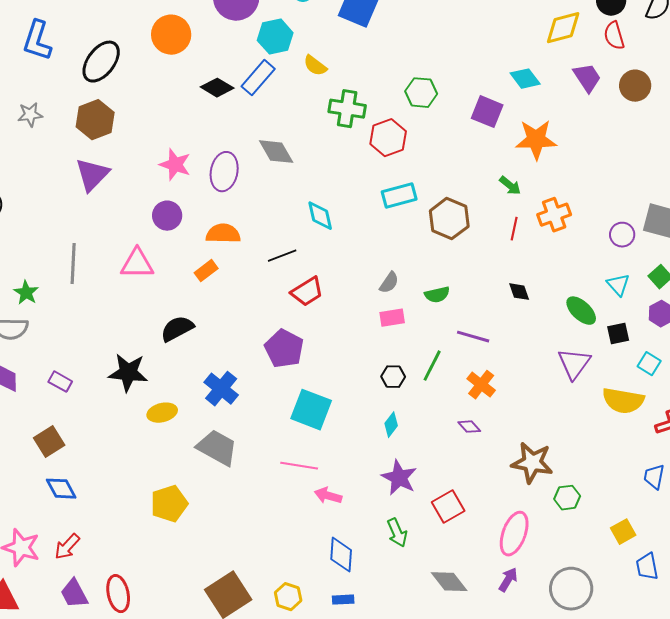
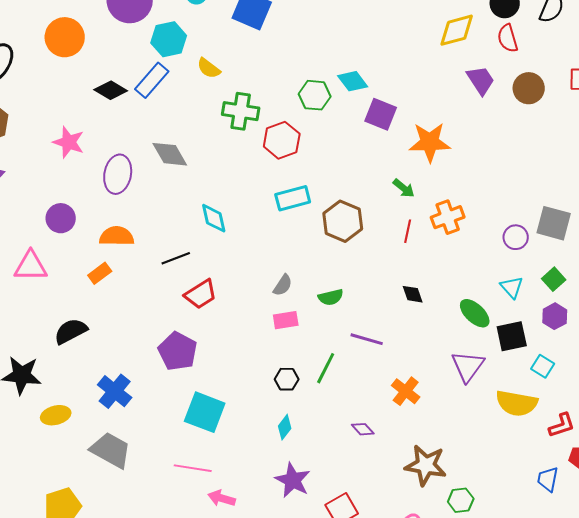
cyan diamond: (525, 79) -> (353, 81), moved
pink star: (175, 165) -> (69, 142), moved
black square: (618, 334) -> (512, 336), size x1.4
orange cross: (481, 385) -> (406, 391), moved

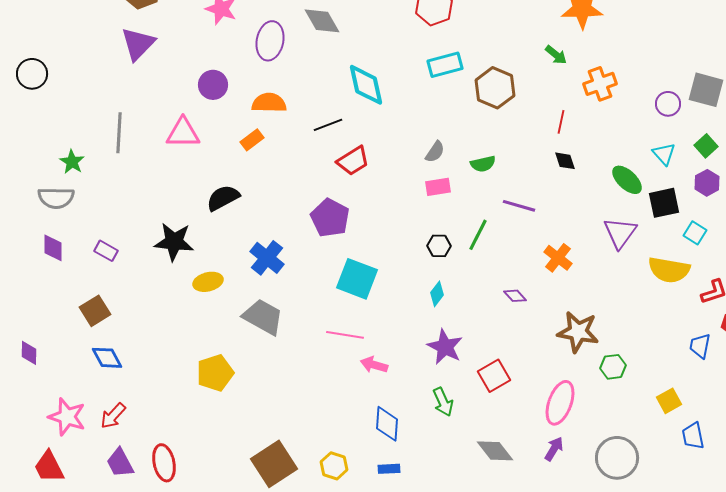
cyan diamond: (214, 218) -> (366, 85), size x1.4
red line: (408, 231) -> (561, 122), moved

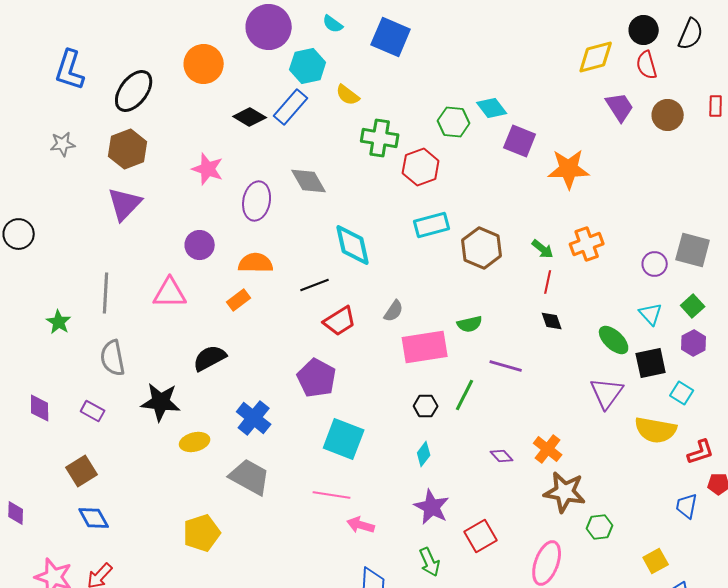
green arrow: (556, 55) -> (543, 249), moved
gray semicircle: (435, 152) -> (394, 311), moved
pink rectangle: (438, 187) -> (425, 347), size x1.8
gray semicircle: (56, 198) -> (113, 358), moved, turned 78
orange cross: (558, 258) -> (548, 449), moved

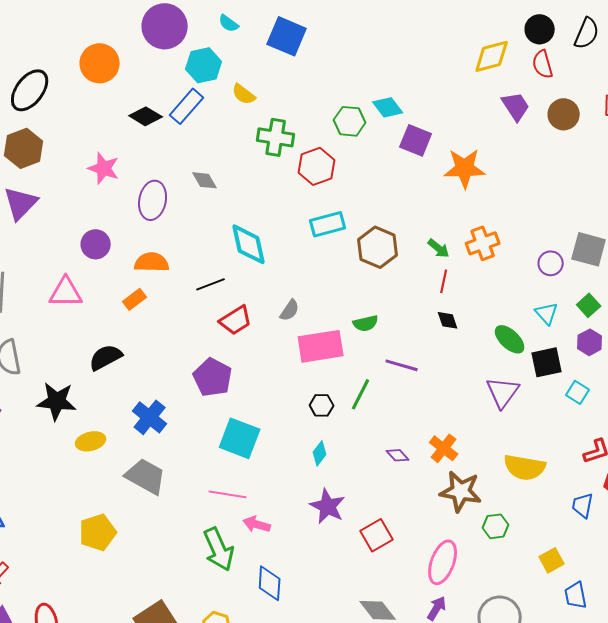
gray diamond: (309, 181) -> (205, 180), size x0.7
yellow semicircle: (656, 430) -> (525, 467), moved
green arrow: (430, 562) -> (219, 549), moved, size x1.5

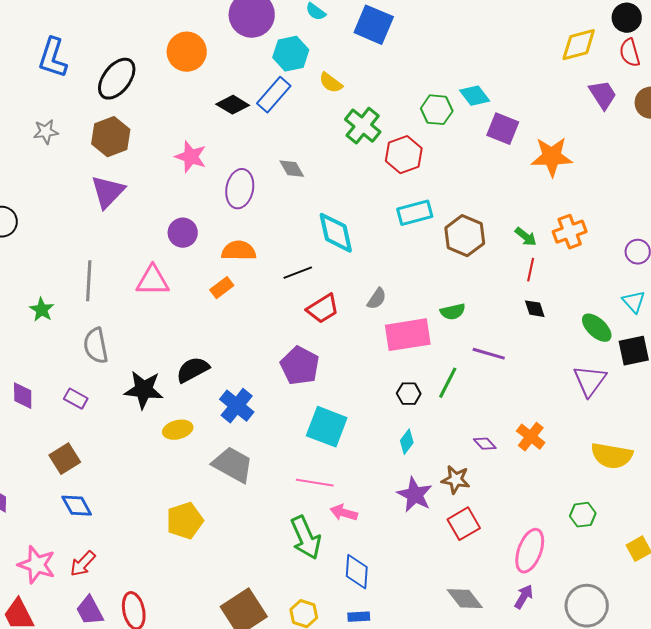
green cross: (276, 137) -> (363, 126), turned 30
black semicircle: (106, 357) -> (193, 370), moved
brown star: (461, 491) -> (456, 480), moved, size x0.7

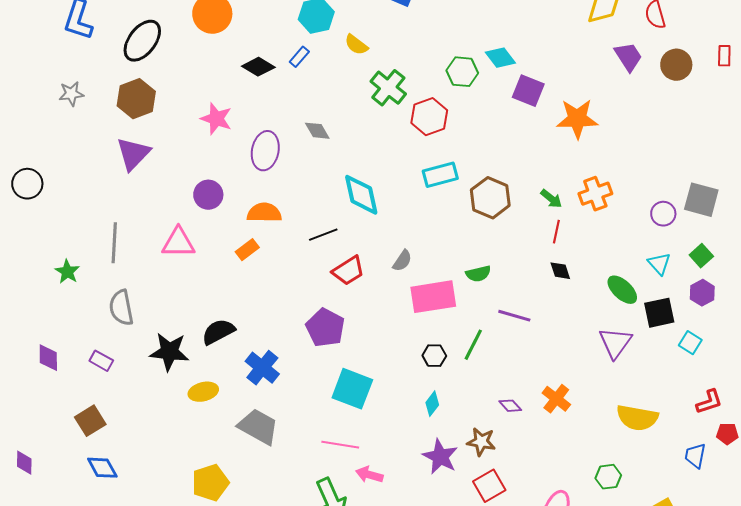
blue rectangle: (274, 95) -> (299, 57), size x0.6

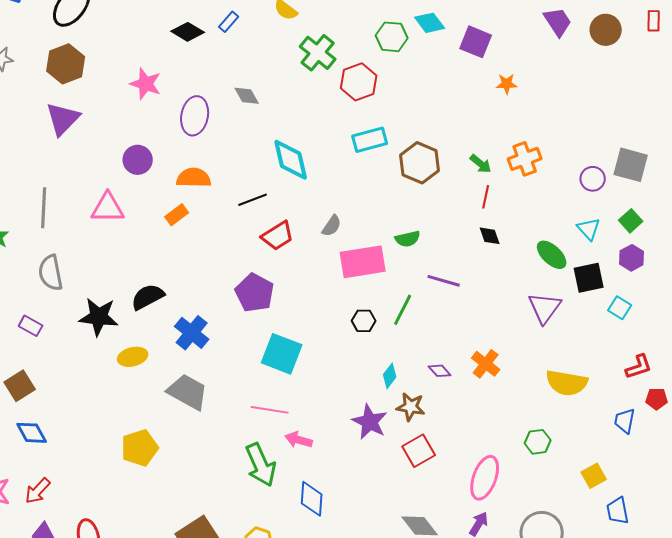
purple square: (528, 91) -> (476, 42), moved
orange star: (577, 119) -> (507, 84), size x0.5
cyan diamond: (432, 404) -> (390, 376), moved

